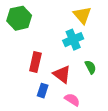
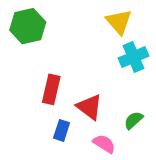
cyan cross: (73, 40) -> (134, 57), moved
green semicircle: (90, 67) -> (134, 120), moved, turned -104

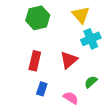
green hexagon: (28, 26) -> (38, 18), moved
red triangle: (89, 107) -> (69, 60), moved, turned 42

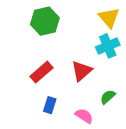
yellow triangle: (81, 15) -> (109, 18), moved
red rectangle: (35, 61) -> (41, 72), turned 36

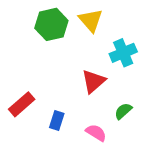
yellow triangle: (109, 18) -> (91, 20), moved
red rectangle: (41, 72) -> (22, 104), moved

